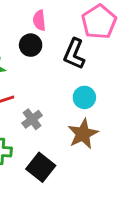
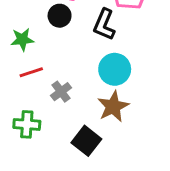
cyan circle: (84, 97) -> (115, 69), size x1.4
black square: (41, 167) -> (86, 141), moved

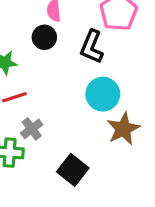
gray cross: (61, 92) -> (32, 129), moved
brown star: (113, 107) -> (123, 129), moved

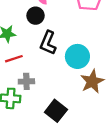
black L-shape: (92, 47) -> (48, 43), moved
gray cross: (32, 129) -> (26, 81), turned 35

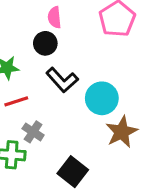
black L-shape: (48, 43) -> (62, 80), turned -65
gray cross: (26, 81) -> (33, 132), turned 35

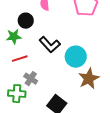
black circle: (45, 43) -> (26, 21), moved

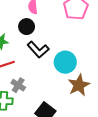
black circle: (26, 21) -> (27, 27), moved

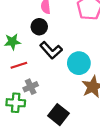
gray cross: (18, 85) -> (31, 87), turned 32

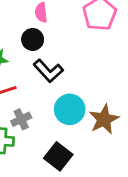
cyan circle: (79, 63) -> (70, 109), moved

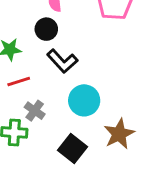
gray cross: (21, 119) -> (35, 111), turned -30
brown star: (104, 119) -> (119, 134), moved

